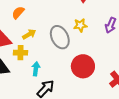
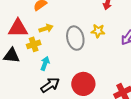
yellow cross: (21, 53) -> (34, 44), turned -32
red circle: (83, 66) -> (83, 84), moved

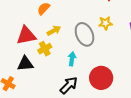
cyan arrow: (45, 63) -> (72, 59), moved

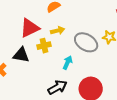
gray ellipse: (84, 34) -> (86, 42), turned -50
red triangle: (26, 35) -> (30, 28), turned -30

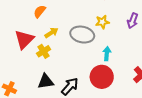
black triangle: (21, 55) -> (46, 81), moved
cyan arrow: (68, 63) -> (107, 54), moved

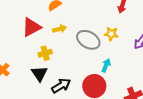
yellow cross: (44, 51) -> (45, 53), moved
black triangle: (46, 81) -> (39, 74), turned 48

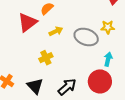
red triangle: (31, 27) -> (27, 22), moved
black triangle: (39, 74) -> (35, 86), moved

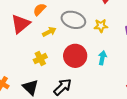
gray ellipse: (86, 37) -> (73, 20), moved
red circle: (100, 81) -> (75, 56), moved

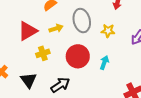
gray ellipse: (73, 20) -> (82, 21), turned 50
red triangle: (21, 24) -> (28, 31), moved

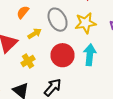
yellow star: (108, 31) -> (85, 23), size x1.5
cyan arrow: (104, 63) -> (90, 55), size x1.5

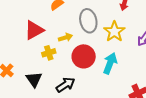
yellow star: (85, 23) -> (114, 32), turned 30
yellow arrow: (35, 34) -> (65, 37), moved

